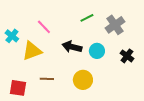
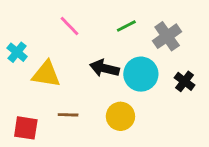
pink line: (44, 27) -> (69, 26), moved
yellow triangle: (32, 51) -> (46, 74), turned 30
cyan circle: (97, 51) -> (141, 74), size x1.5

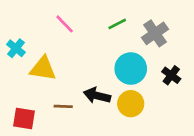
black arrow: (104, 68) -> (97, 96), moved
yellow circle: (120, 116) -> (131, 104), moved

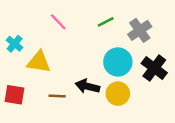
black cross: (171, 75) -> (154, 68), size x1.5
red square: (24, 119) -> (15, 95), moved

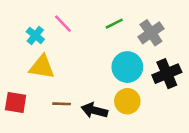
cyan cross: (15, 44) -> (35, 35), moved
black cross: (154, 68) -> (167, 74), turned 30
black arrow: (87, 86) -> (94, 110), moved

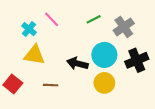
red square: (16, 103) -> (13, 84), turned 30
black arrow: (94, 110) -> (77, 64), moved

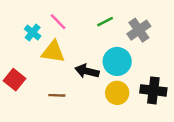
yellow triangle: (34, 55) -> (53, 52), moved
black cross: (137, 60) -> (153, 90), moved, turned 30
red square: (13, 84) -> (14, 80), moved

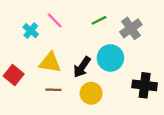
yellow triangle: (53, 52) -> (50, 62), moved
black arrow: (87, 71) -> (82, 67), turned -70
yellow circle: (117, 93) -> (91, 93), moved

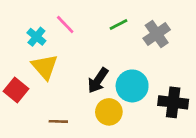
cyan circle: (110, 58) -> (132, 86), moved
yellow triangle: (50, 62) -> (45, 67), moved, turned 40
brown line: (53, 90) -> (58, 121), moved

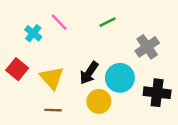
gray cross: (157, 34) -> (147, 47), moved
yellow triangle: (45, 67) -> (52, 78), moved
red square: (16, 90) -> (17, 69), moved

